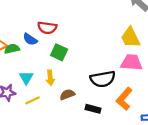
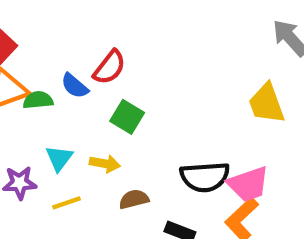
red semicircle: (47, 28) -> (110, 67), turned -66
pink trapezoid: (132, 63) -> (248, 184), moved, turned 150
yellow arrow: (50, 78) -> (105, 164), turned -80

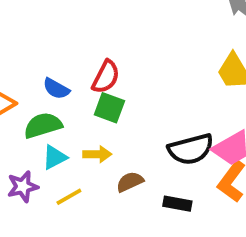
red semicircle: (110, 67) -> (106, 77), moved
green semicircle: (38, 100) -> (43, 125), moved, size x1.4
cyan triangle: (59, 158) -> (55, 157), turned 36

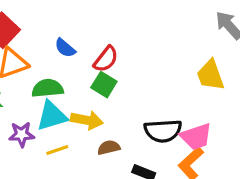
blue semicircle: (56, 89) -> (65, 48), moved
yellow arrow: (97, 154) -> (87, 120), size x1.4
cyan triangle: (55, 157) -> (52, 116), size x1.5

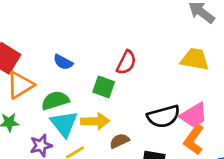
red semicircle: (106, 59) -> (126, 62), moved
yellow trapezoid: (210, 75) -> (195, 59), turned 132
cyan triangle: (52, 116) -> (64, 124), turned -40

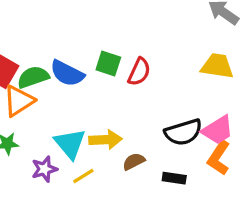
blue semicircle: (63, 62) -> (67, 73), size x1.5
green square: (104, 87) -> (108, 63), moved
green semicircle: (55, 101) -> (33, 77), moved

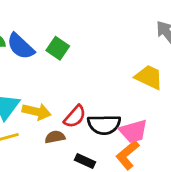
red semicircle: (139, 72) -> (75, 117), moved

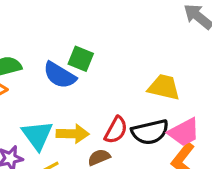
blue semicircle: (21, 46) -> (60, 75), moved
yellow trapezoid: (149, 77) -> (164, 87), moved

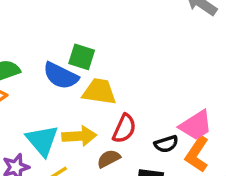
yellow trapezoid: (164, 87) -> (99, 92), moved
black semicircle: (150, 132) -> (166, 144), moved, size x0.6

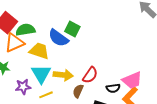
yellow trapezoid: (99, 92) -> (39, 51), moved
brown semicircle: (109, 159) -> (78, 91), turned -48

